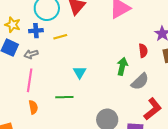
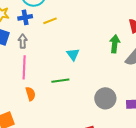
gray arrow: (31, 54) -> (23, 41), turned 112

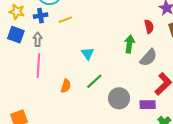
green line: (60, 81) -> (94, 81), moved, turned -36
orange semicircle: (30, 94) -> (66, 86), moved, turned 32

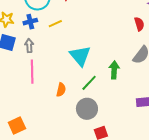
green arrow: (129, 44) -> (114, 70), moved
cyan triangle: (88, 54) -> (80, 56), size x1.6
gray circle: (119, 98) -> (87, 109), moved

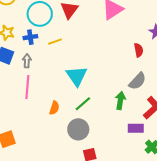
green arrow: (114, 70) -> (120, 101), moved

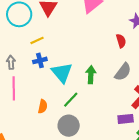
blue cross: (30, 37) -> (40, 60), moved
green arrow: (120, 101) -> (91, 75), moved

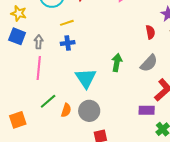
cyan triangle: (62, 73) -> (86, 78), moved
green line: (71, 100) -> (48, 101), moved
orange semicircle: (43, 106) -> (66, 110), moved

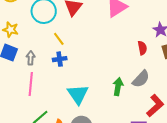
yellow line: (67, 23) -> (59, 39), turned 72
green arrow: (117, 63) -> (118, 87), moved

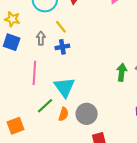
gray arrow: (31, 58) -> (41, 38), moved
cyan triangle: (78, 94) -> (64, 87), moved

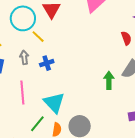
yellow line: (61, 27) -> (38, 37), moved

